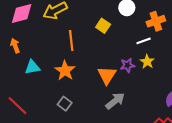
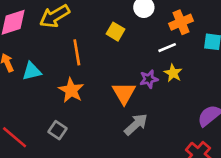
cyan triangle: (32, 67) -> (32, 71), moved
gray square: (65, 104) -> (57, 130), moved

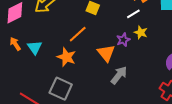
orange line: (77, 52) -> (78, 34), moved, turned 66
cyan triangle: (32, 71) -> (35, 47), turned -42
gray square: (57, 130) -> (61, 89), size x1.6

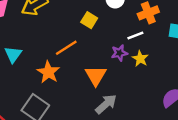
purple star: (123, 40) -> (119, 53), moved

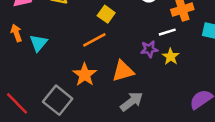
yellow square: (89, 20) -> (106, 14), moved
orange star: (48, 72) -> (85, 75), moved
orange triangle: (96, 76) -> (123, 71), turned 40

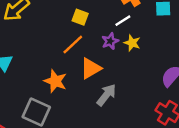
yellow square: (106, 14) -> (80, 17), moved
orange line: (94, 40) -> (73, 44), moved

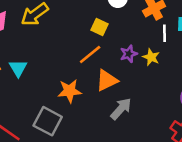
white line: (123, 21) -> (164, 33), moved, turned -63
orange star: (55, 81) -> (70, 91), turned -30

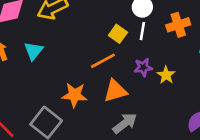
white line: (164, 33) -> (142, 31), moved
cyan triangle: (18, 68) -> (34, 51), moved

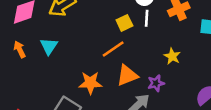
yellow square: (118, 34) -> (124, 23), turned 35
purple star: (143, 67) -> (156, 83), moved

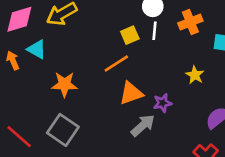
cyan triangle: (49, 46) -> (37, 49), moved, turned -36
yellow star: (172, 56) -> (195, 75), moved
orange star: (90, 83) -> (64, 84), moved

